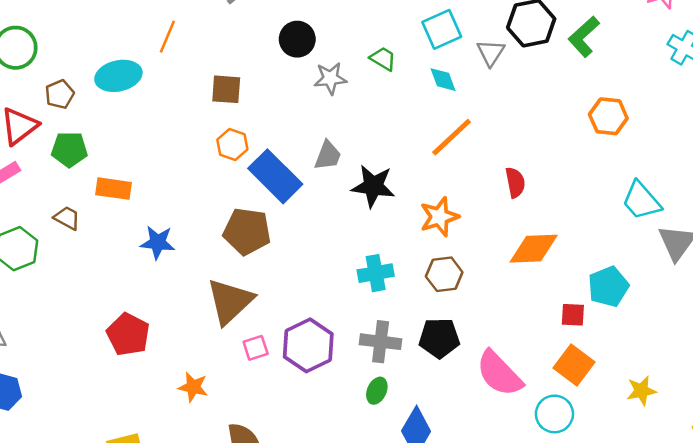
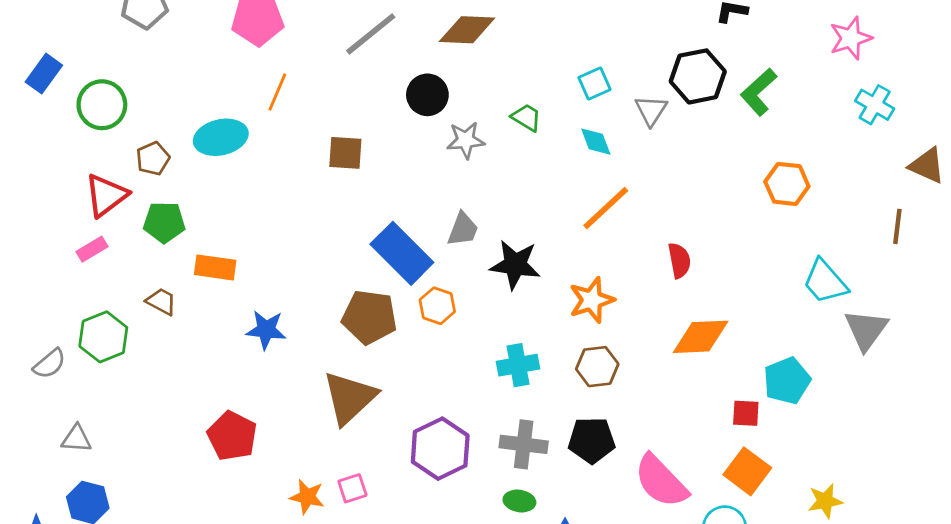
cyan square: (442, 29) -> (594, 83), size x0.7
orange hexagon: (232, 144) -> (437, 306), moved
pink square: (256, 348) -> (352, 488), moved
green ellipse: (377, 391) -> (519, 501), turned 75

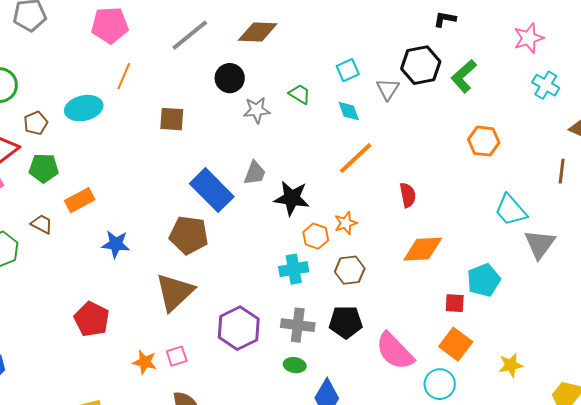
orange rectangle: (215, 267) -> (80, 200), turned -36
orange star: (592, 300) -> (346, 223), size x0.7
orange hexagon: (437, 306) -> (316, 236), moved

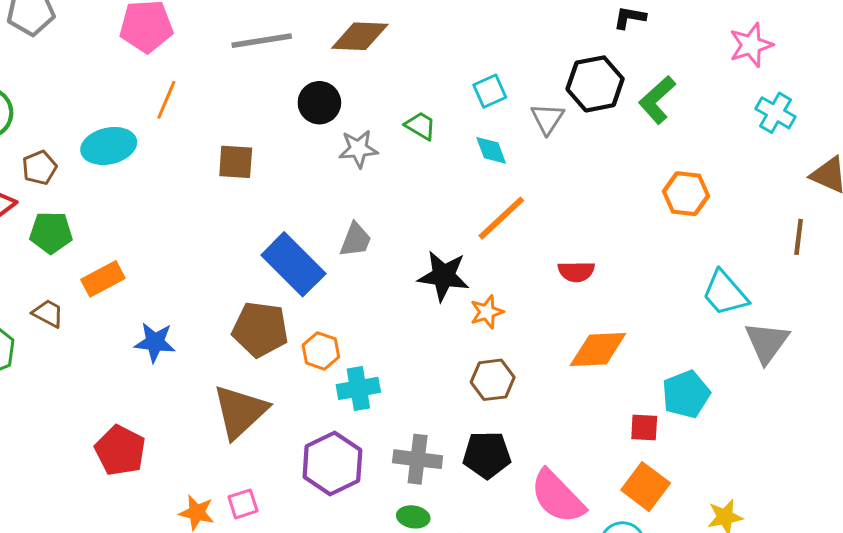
gray line: (190, 35) -> (262, 41), turned 30
red semicircle: (408, 195) -> (576, 272), turned 100
black star: (292, 198) -> (444, 276), moved
orange hexagon: (316, 236) -> (321, 351), moved
cyan cross: (294, 269) -> (358, 388), moved

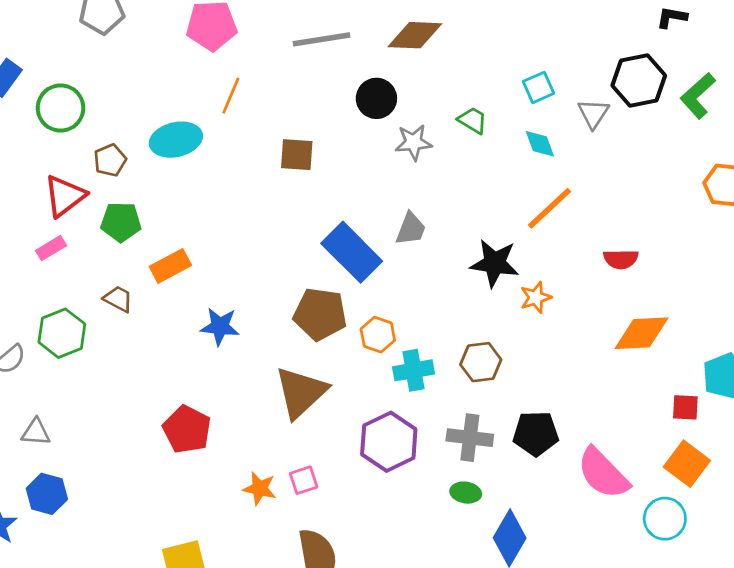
brown hexagon: (493, 380) -> (481, 362), moved

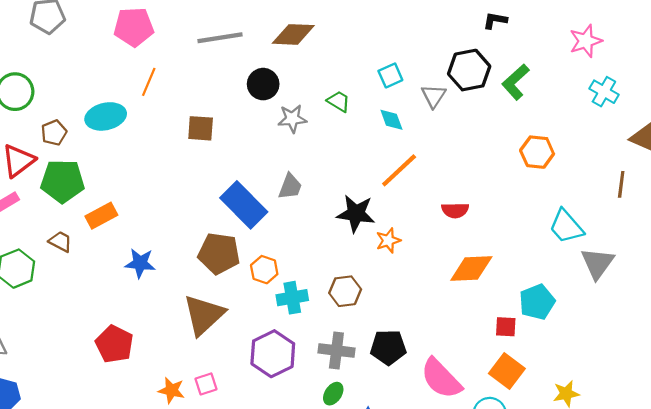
green pentagon: (121, 222) -> (63, 181), size x1.4
green ellipse: (466, 493) -> (333, 394), turned -65

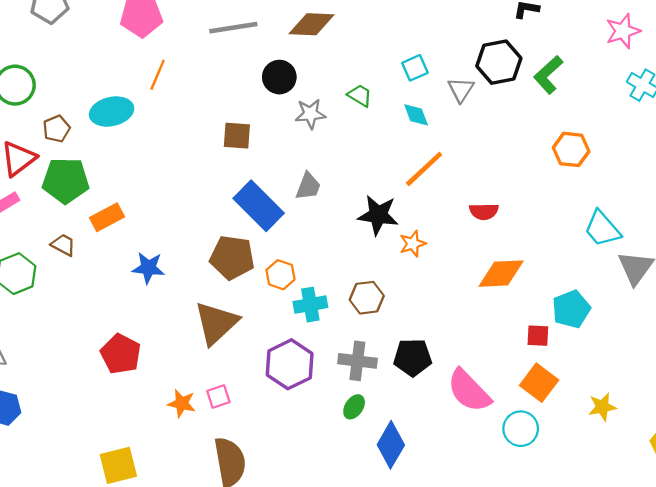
brown square: (201, 128) -> (237, 136), moved

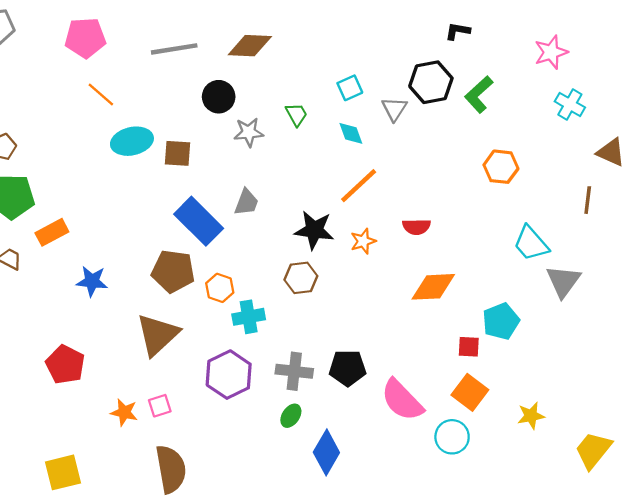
orange line: (158, 75) -> (101, 94), turned -72
green trapezoid: (360, 95) -> (296, 114), turned 30
cyan ellipse: (112, 112) -> (132, 141), moved
orange star: (413, 244) -> (363, 241), moved
brown hexagon: (367, 298) -> (301, 278), moved

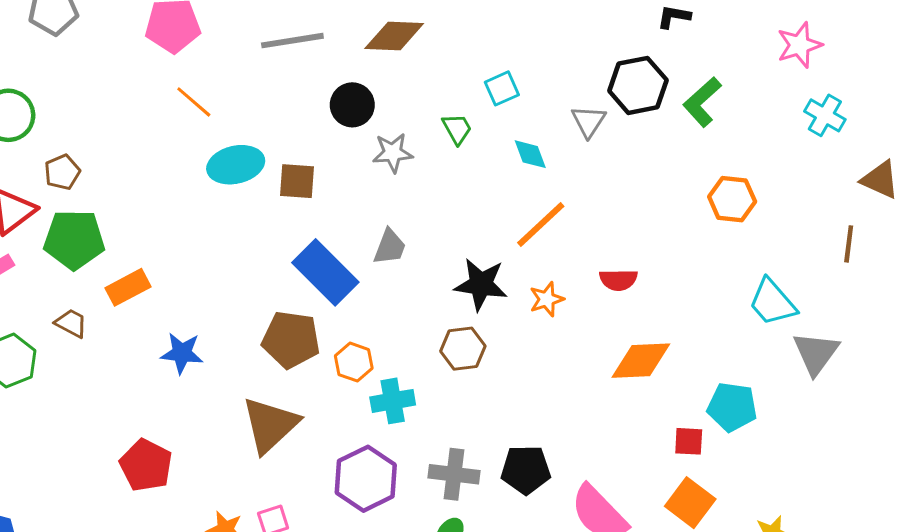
cyan square: (350, 88) -> (502, 88), moved
cyan pentagon: (501, 321) -> (732, 407), turned 30

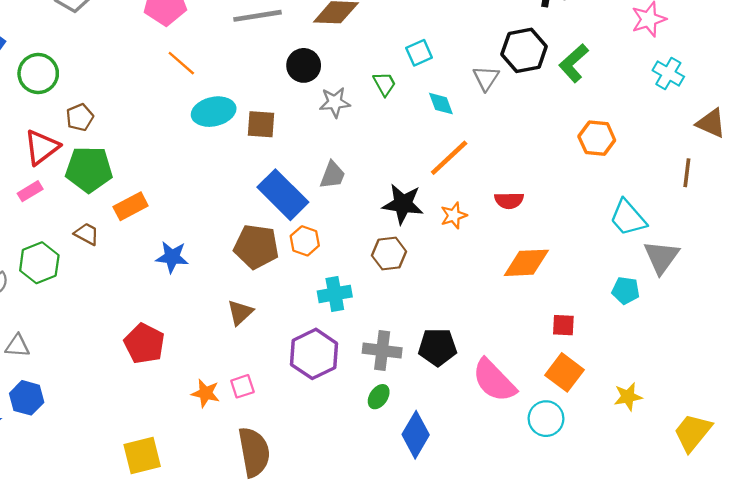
orange hexagon: (354, 362) -> (305, 241), moved
cyan pentagon: (732, 407) -> (626, 290), moved, size x0.7
brown triangle: (270, 425) -> (240, 312), size x0.6

